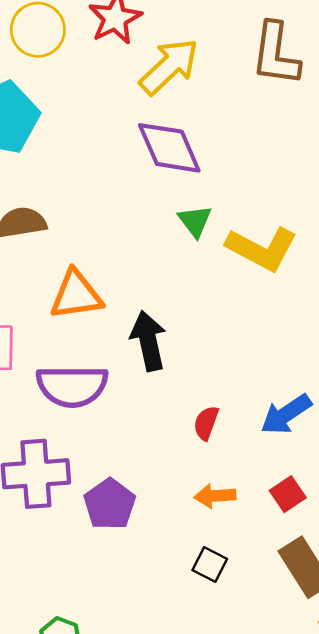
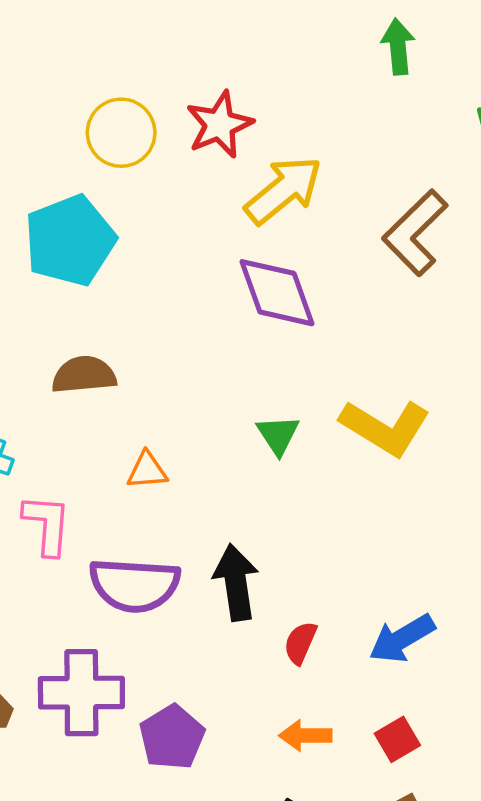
brown L-shape: (276, 54) -> (415, 233), moved, turned 34
green triangle: (195, 221) -> (278, 435), moved
orange triangle: (76, 295) -> (147, 471), size x0.6
black arrow: (148, 341) -> (236, 582), moved

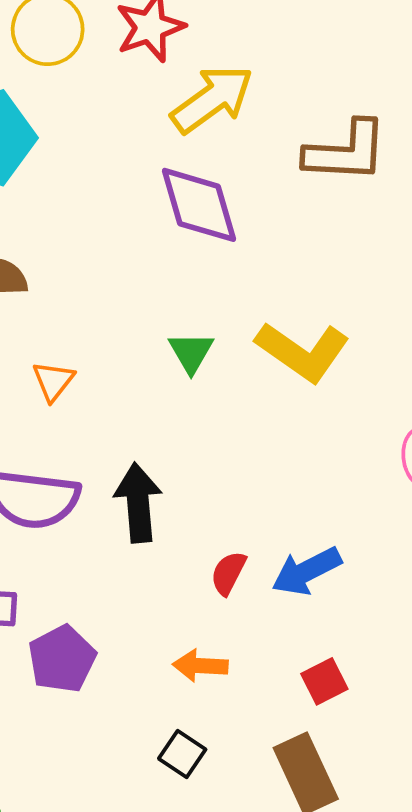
brown L-shape: (415, 233) -> (346, 152), turned -136
orange triangle: (147, 471) -> (53, 381), turned -51
red semicircle: (300, 643) -> (228, 573), moved
red square: (397, 739) -> (324, 681), moved

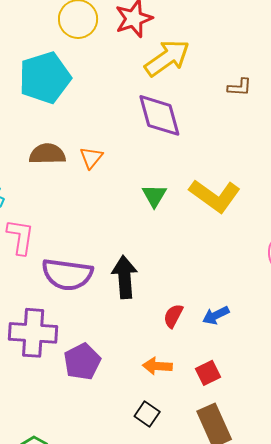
brown L-shape: (346, 152) -> (240, 87), size x0.5
orange triangle: (53, 381) -> (91, 158), moved
blue arrow: (307, 571) -> (216, 315), size x0.7
red square: (324, 681) -> (208, 373), moved

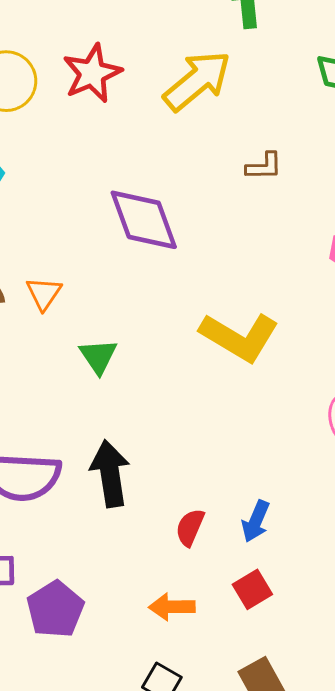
yellow arrow: (167, 58) -> (197, 81), moved
green triangle: (154, 196) -> (98, 356), moved
blue arrow: (216, 315) -> (256, 521), turned -36
red square: (208, 373) -> (252, 589), moved

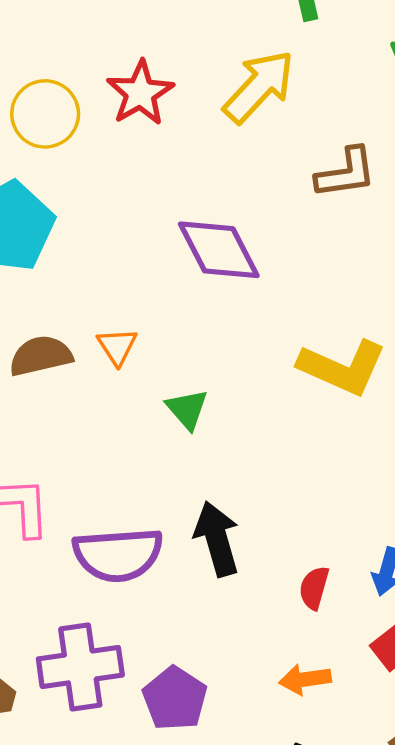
brown L-shape: (264, 166) -> (346, 173), size x1.5

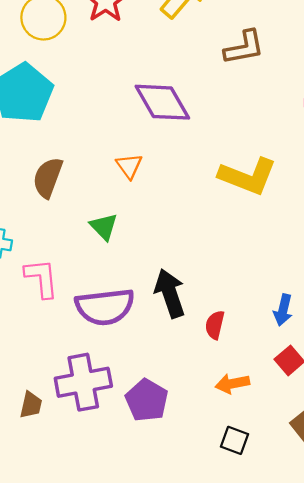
orange triangle: (117, 346) -> (129, 166), moved
brown semicircle: (41, 356) -> (48, 178), turned -54
green triangle: (187, 409) -> (104, 227), moved
red semicircle: (314, 588) -> (215, 325), moved

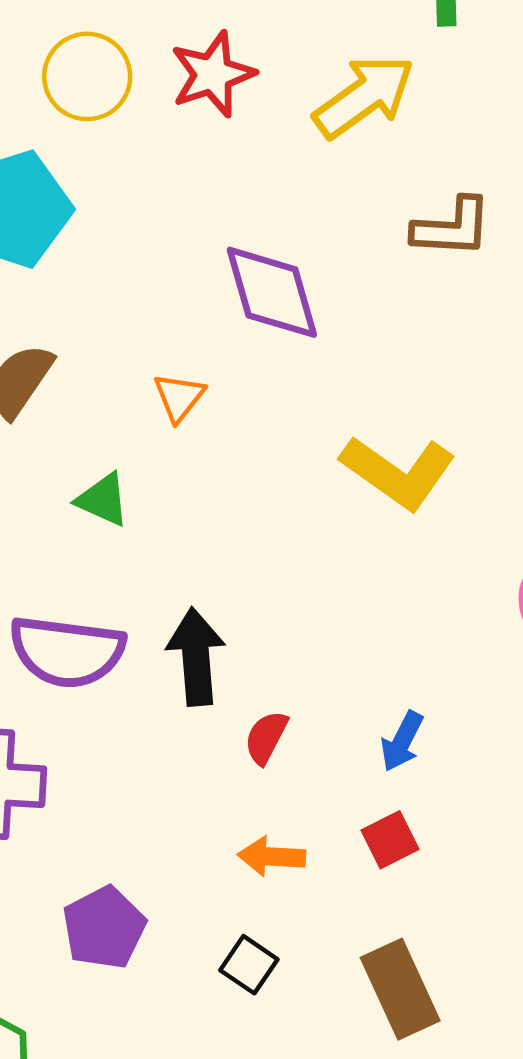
green triangle: (104, 227) -> (103, 500), turned -36
purple pentagon: (147, 400) -> (104, 928), moved

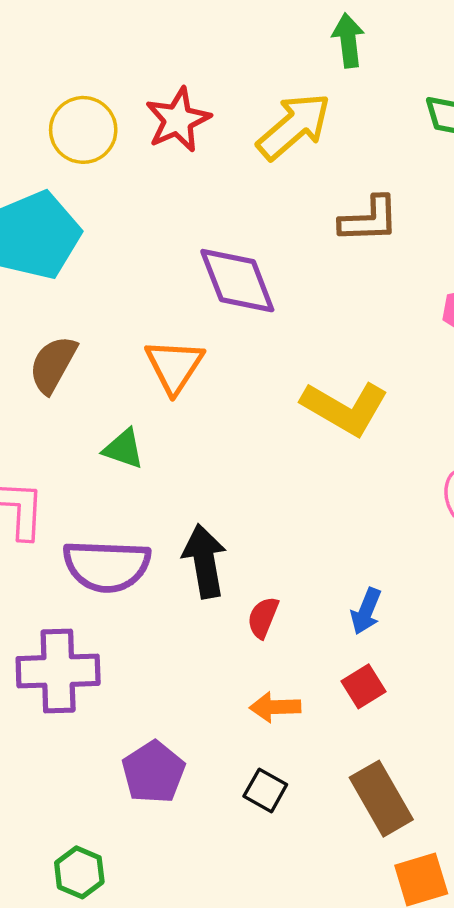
orange triangle: (179, 397) -> (174, 366), size x1.5

